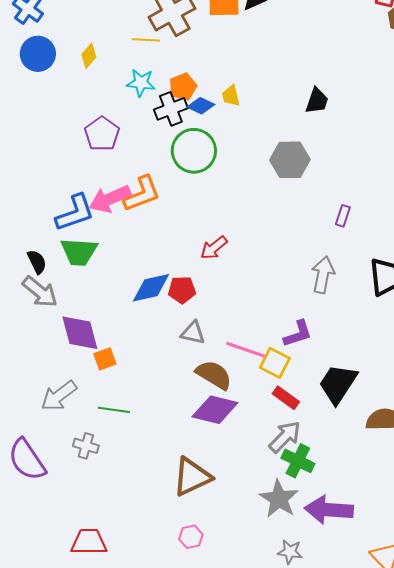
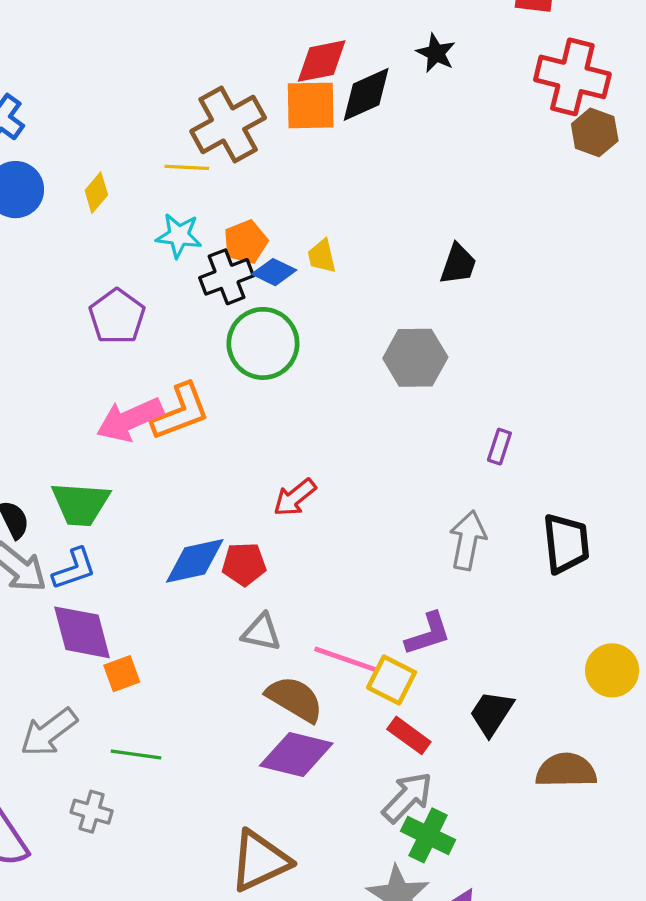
blue L-shape: (75, 213) -> (74, 569), moved, size x0.7
black trapezoid: (338, 384) -> (491, 713), size x0.7

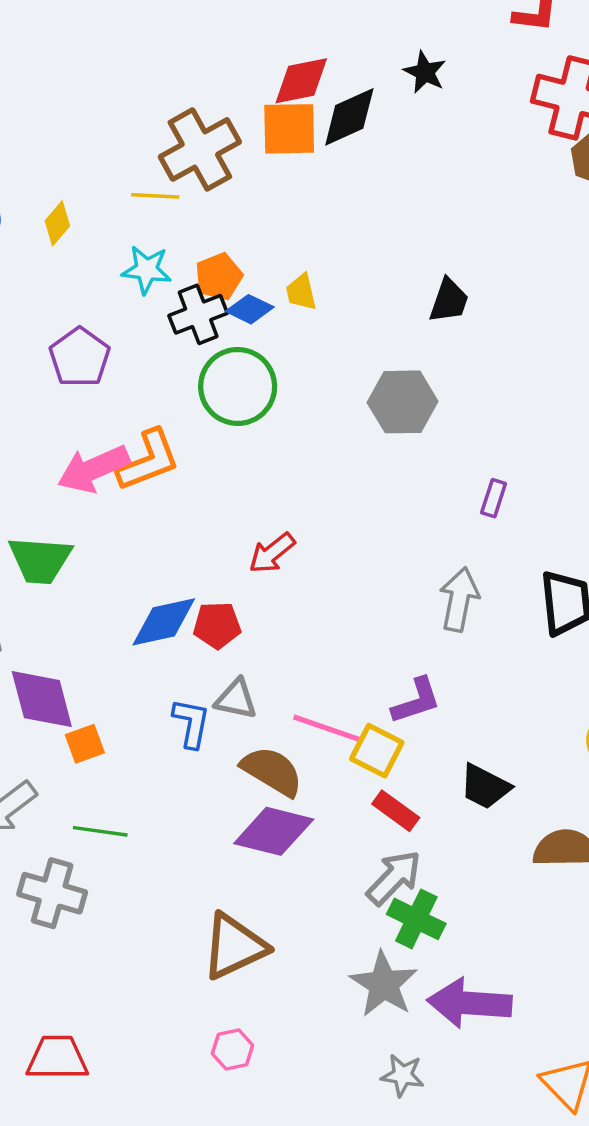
blue L-shape: (74, 569) -> (191, 723), moved, turned -60
black trapezoid: (491, 713) -> (485, 787), turned -96
gray cross: (92, 812) -> (52, 893), size x1.5

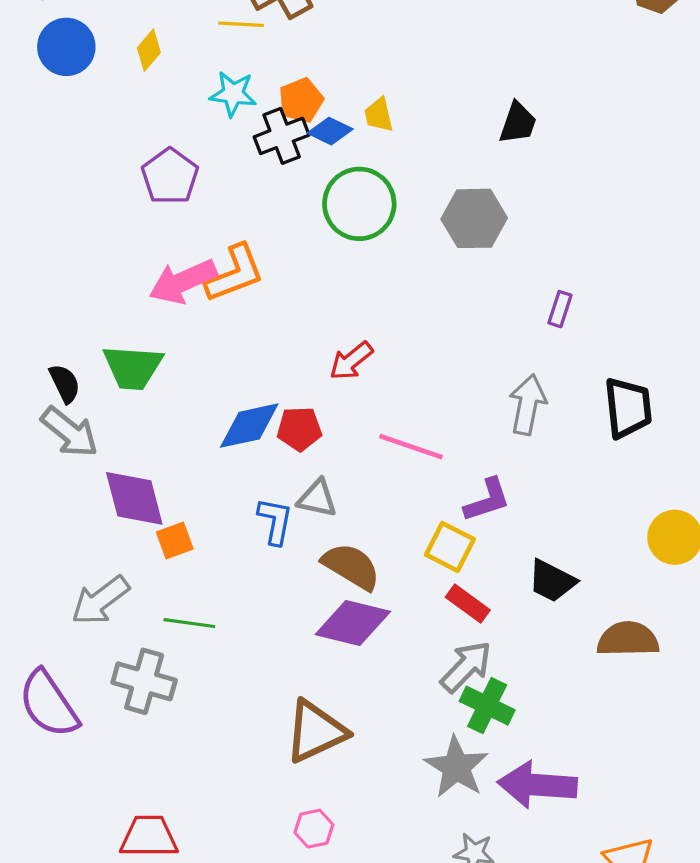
green circle: (238, 386) -> (359, 204), moved
pink line: (327, 728) -> (411, 447), moved

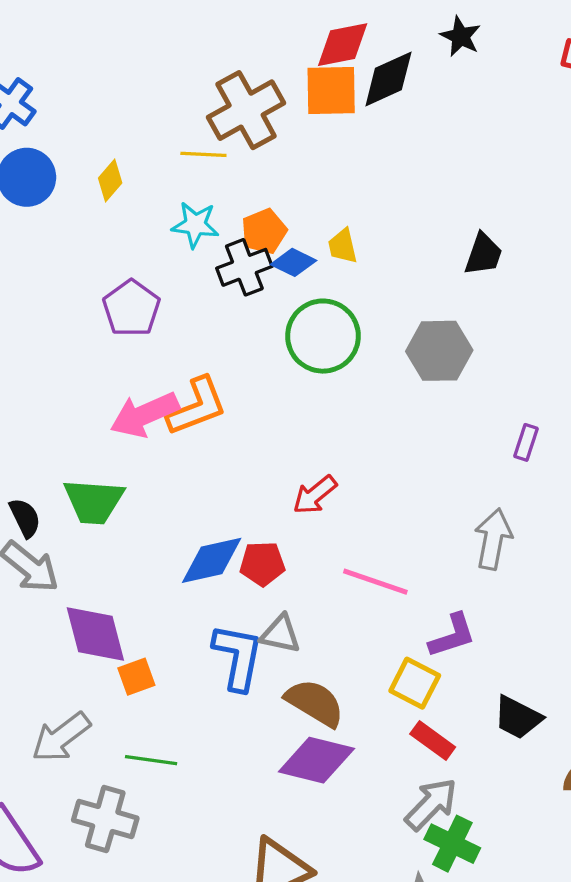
blue L-shape: (275, 521) -> (238, 657), size x1.4

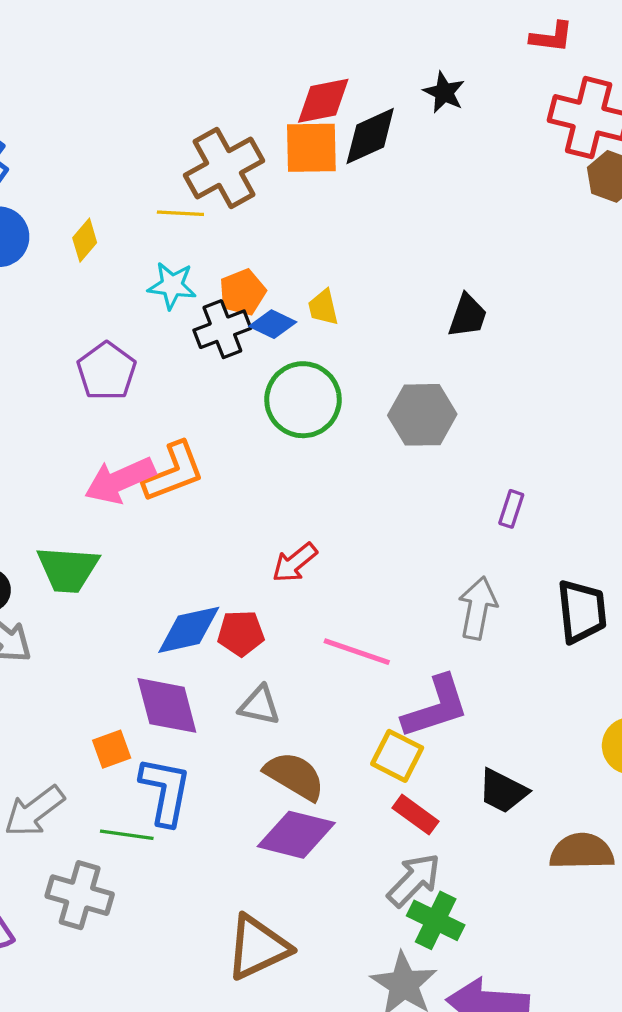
purple diamond: (95, 634) -> (167, 705), moved
purple L-shape: (452, 636) -> (436, 707), size x1.4
blue L-shape: (238, 657) -> (165, 791), moved

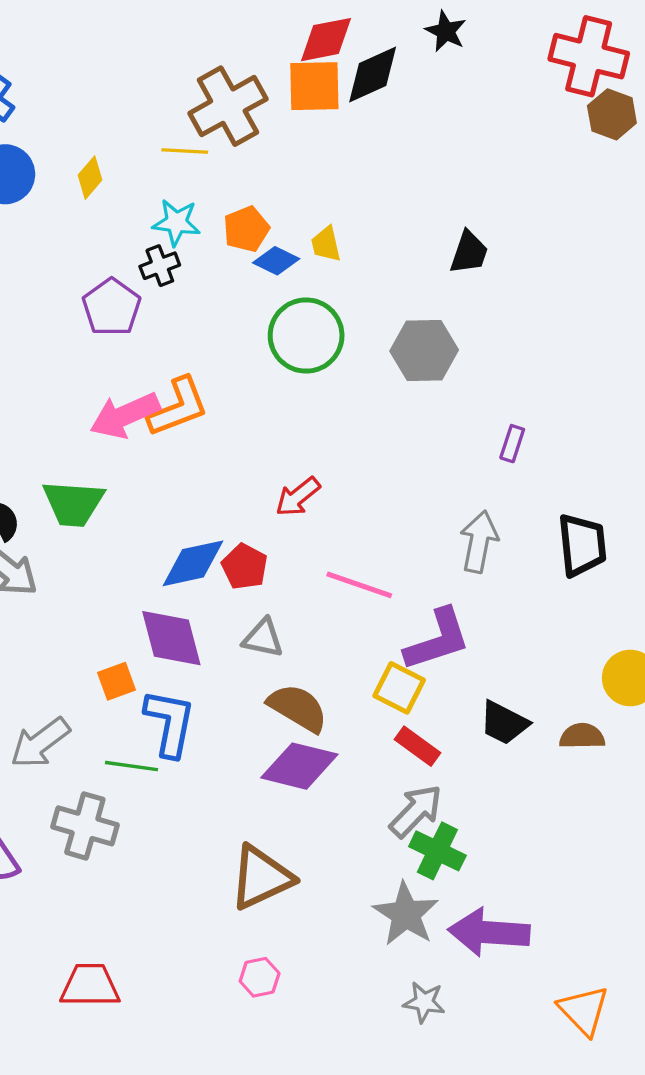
black cross: (222, 329) -> (160, 266), moved, size x0.7
red pentagon: (241, 633) -> (245, 567), turned 30
brown semicircle: (582, 852) -> (582, 736), moved, size x0.7

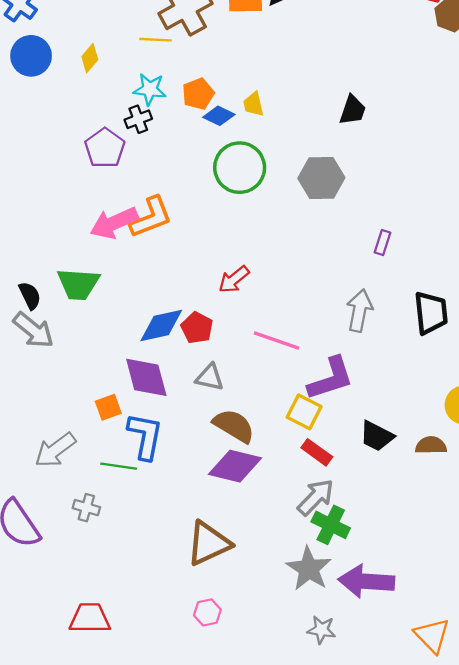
gray cross: (85, 826) -> (86, 508), size x0.6

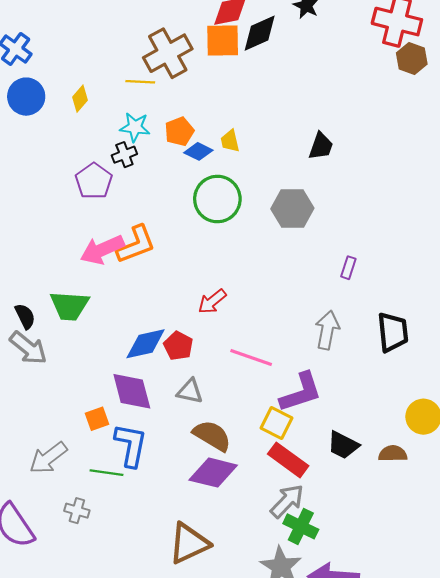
red rectangle: (317, 452) -> (288, 460), size x1.4

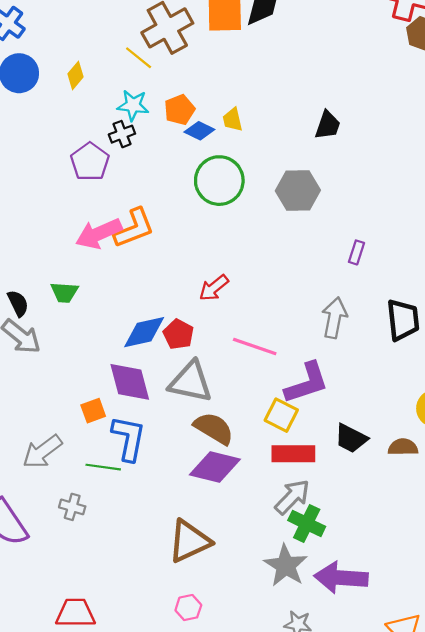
yellow line: (140, 82) -> (139, 58), turned 36
green trapezoid: (69, 306) -> (64, 292), size x0.7
gray triangle: (190, 391) -> (191, 382), size x1.6
red rectangle: (288, 460) -> (293, 454), turned -36

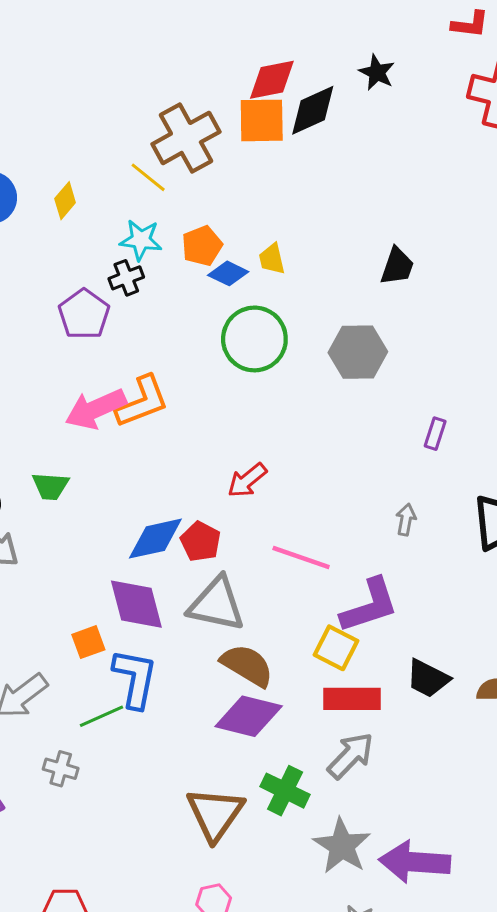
gray arrow: (334, 318) -> (406, 520), size x0.6
green line: (103, 467) -> (101, 716), turned -32
green cross: (307, 523) -> (285, 791), moved
brown triangle: (189, 541) -> (215, 814), turned -30

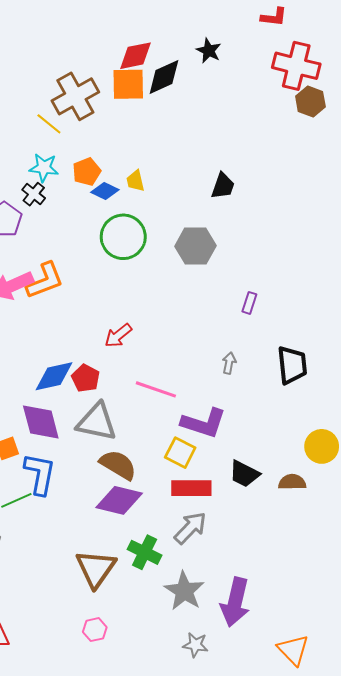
black cross: (126, 278) -> (34, 194), turned -30
purple L-shape: (370, 606) -> (204, 423), turned 36
purple arrow: (415, 862) -> (235, 602), turned -81

